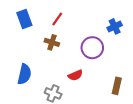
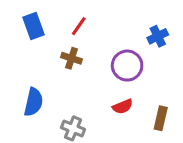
red semicircle: (75, 75) -> (123, 106), moved

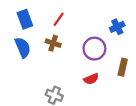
blue semicircle: (33, 102) -> (23, 47), moved, turned -36
brown rectangle: (161, 118) -> (123, 67), moved

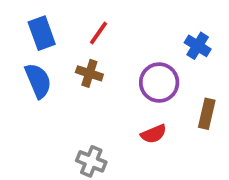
blue cross: (117, 27) -> (198, 46), turned -32

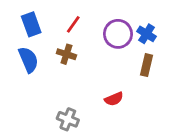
purple circle: (159, 83) -> (118, 34), moved
brown rectangle: (207, 114) -> (146, 65), moved

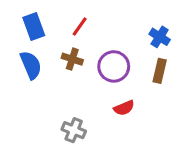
purple circle: (118, 34) -> (114, 66), moved

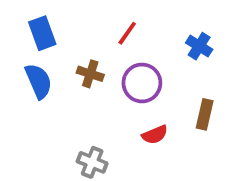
red line: (80, 26) -> (127, 33), moved
brown rectangle: (160, 71) -> (205, 114), moved

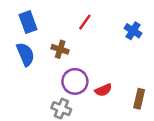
purple circle: (142, 83) -> (75, 81), moved
brown rectangle: (205, 114) -> (139, 99), moved

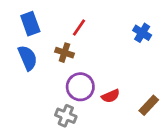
red line: (85, 22) -> (79, 28), moved
brown rectangle: (139, 99) -> (149, 105), turned 30

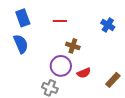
red line: (79, 28) -> (60, 21), turned 56
brown cross: (64, 53) -> (73, 46), moved

